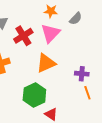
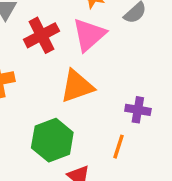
orange line: (87, 93) -> (118, 147), moved, turned 32

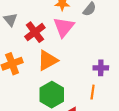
orange triangle: (77, 86) -> (47, 60), moved

